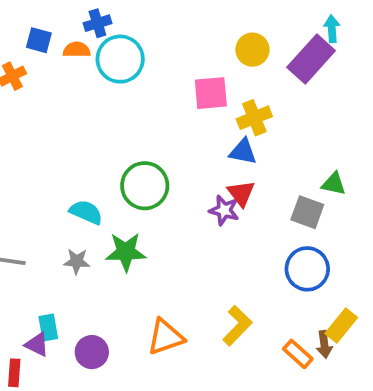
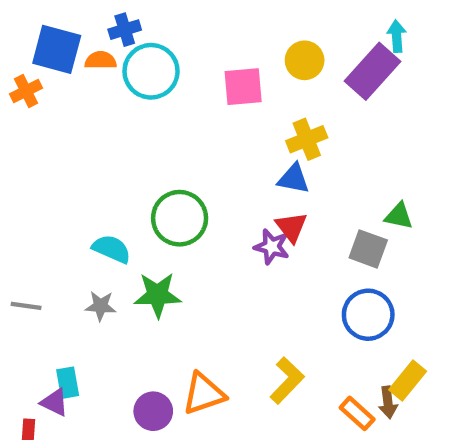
blue square: (39, 40) -> (57, 49), size x1.6
pink square: (211, 93) -> (243, 87), moved
purple circle: (92, 352) -> (153, 411), moved

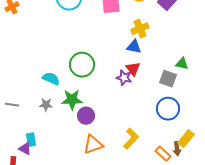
purple circle: (153, 411) -> (86, 116), moved

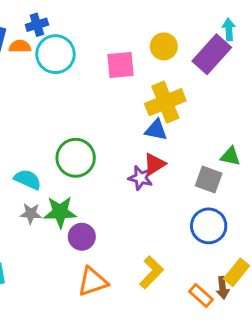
yellow cross: (140, 29) -> (165, 102), size x1.4
red triangle: (133, 69) -> (155, 164), turned 35
gray star: (46, 105) -> (31, 214), moved

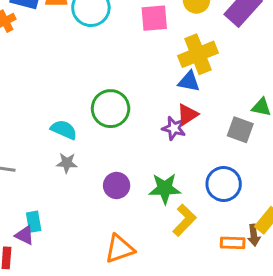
green star: (60, 212) -> (165, 189), moved
blue circle: (209, 226) -> (224, 184), moved
orange triangle: (93, 282) -> (120, 249), moved
orange rectangle: (201, 296) -> (233, 243), turned -40

